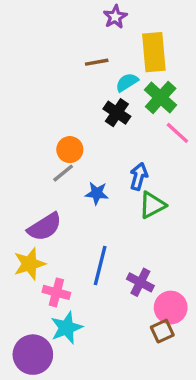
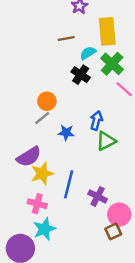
yellow star: (29, 264) -> (42, 174), moved

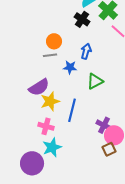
gray line: (42, 118) -> (50, 55), turned 32
blue arrow: (96, 120) -> (86, 51), moved
green triangle: (106, 141) -> (95, 81), moved
purple cross: (98, 196) -> (104, 125), moved

